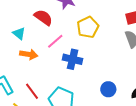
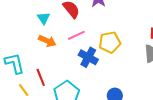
yellow pentagon: (88, 27) -> (110, 42), moved

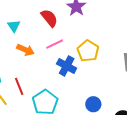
cyan triangle: (44, 18) -> (14, 26), moved
yellow pentagon: (110, 42) -> (88, 51), turned -30

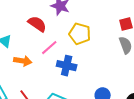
yellow pentagon: (88, 51) -> (80, 34), moved

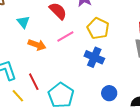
blue cross: (67, 66) -> (94, 57), moved

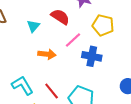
cyan triangle: (23, 22) -> (33, 26), moved, turned 32
blue cross: (94, 57) -> (92, 56), moved

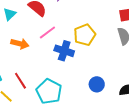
yellow pentagon: (103, 25) -> (85, 35), moved, turned 30

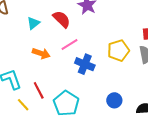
yellow pentagon: (85, 35) -> (118, 50), moved

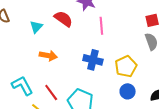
pink line: (70, 45) -> (101, 26), moved, turned -54
yellow pentagon: (118, 50) -> (126, 66), moved

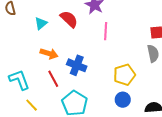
blue cross: (93, 60) -> (77, 65), moved
red line: (51, 93) -> (53, 79), moved

